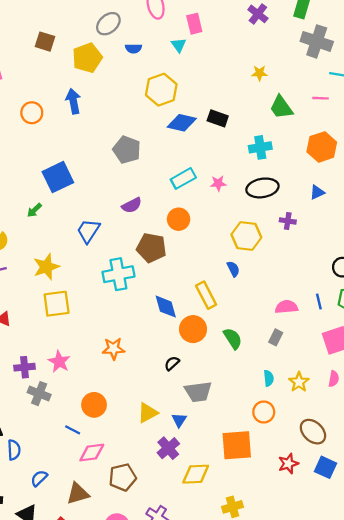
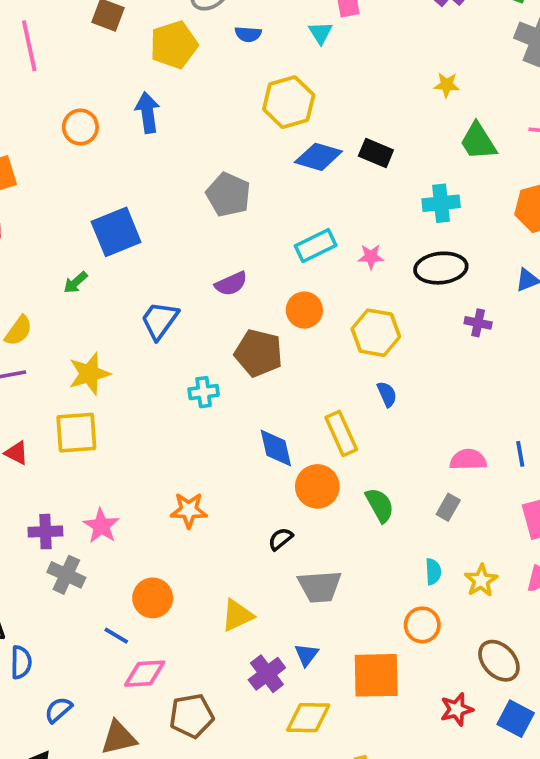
yellow hexagon: (246, 236) -> (376, 333), moved
cyan cross: (118, 274) -> (204, 392), size x0.6
yellow square: (57, 304) -> (76, 433), moved
blue triangle: (179, 420) -> (306, 655), moved

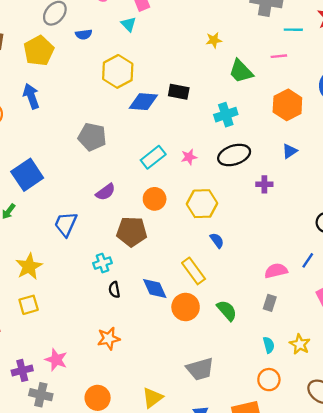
yellow square: (76, 433) -> (29, 305), size x0.7
blue line: (520, 454) -> (308, 260), turned 56
black semicircle: (280, 539) -> (114, 290), moved, turned -49

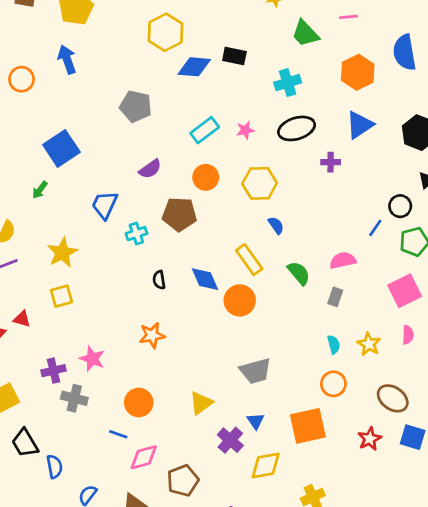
blue triangle: (290, 151) -> (360, 125), size x1.6
blue line: (308, 260) -> (375, 228), moved
cyan cross: (102, 263) -> (136, 234), moved
green semicircle: (227, 310) -> (299, 273), moved

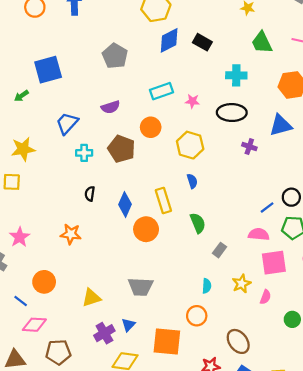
blue diamond: (194, 67) -> (169, 40), turned -50
pink semicircle: (343, 260) -> (259, 234), moved
blue diamond: (205, 279) -> (125, 204), turned 30
yellow star: (369, 344) -> (242, 284), moved

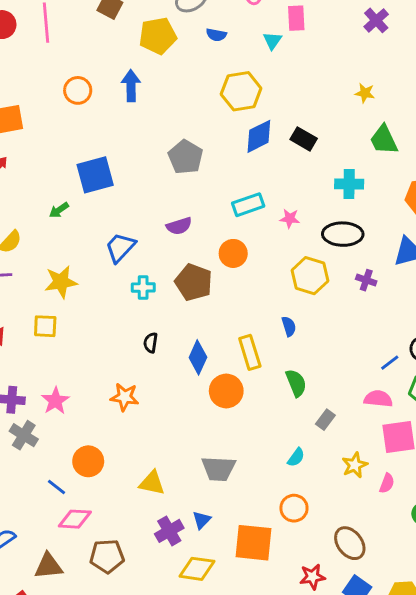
yellow hexagon: (190, 145) -> (310, 276), moved
cyan semicircle: (207, 286) -> (296, 457), moved, turned 32
yellow triangle: (91, 298) -> (152, 483), turned 30

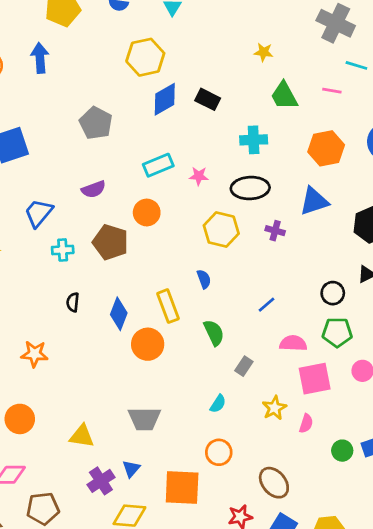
blue line: (390, 363) -> (266, 305), moved
orange star: (125, 397) -> (34, 354), moved

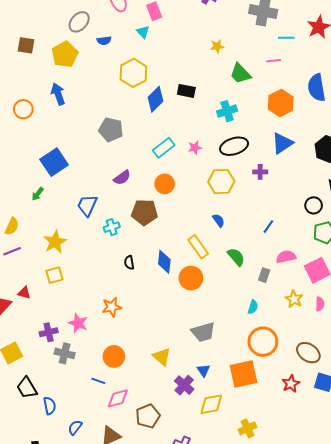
pink semicircle: (293, 343) -> (286, 257), moved
yellow triangle: (82, 436) -> (162, 357), turned 48
orange circle: (219, 452) -> (263, 342), size x1.5

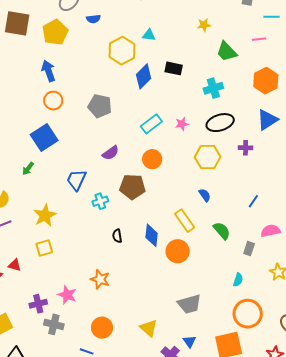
cyan triangle: (143, 32) -> (149, 35), moved, turned -40
brown square: (26, 45) -> (17, 23), size x1.5
orange circle: (23, 109) -> (53, 101), moved
orange star: (112, 307) -> (100, 279), turned 30

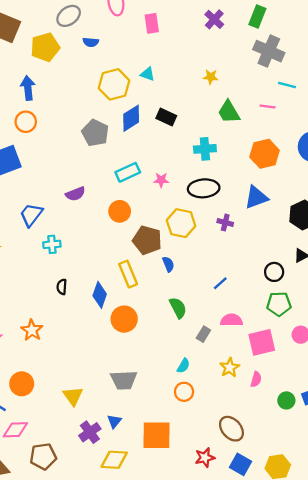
gray pentagon: (100, 106) -> (95, 133), moved
brown pentagon: (132, 187) -> (147, 240), moved
yellow rectangle: (185, 221) -> (128, 274), moved
orange circle: (248, 314) -> (184, 392), moved, size x0.6

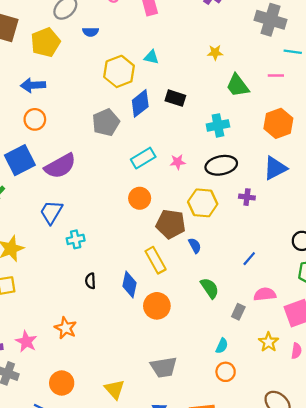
blue arrow: (28, 88) -> (33, 85), turned -80
gray pentagon: (95, 133) -> (106, 122), turned 30
purple semicircle: (75, 194) -> (60, 166), moved, size x1.6

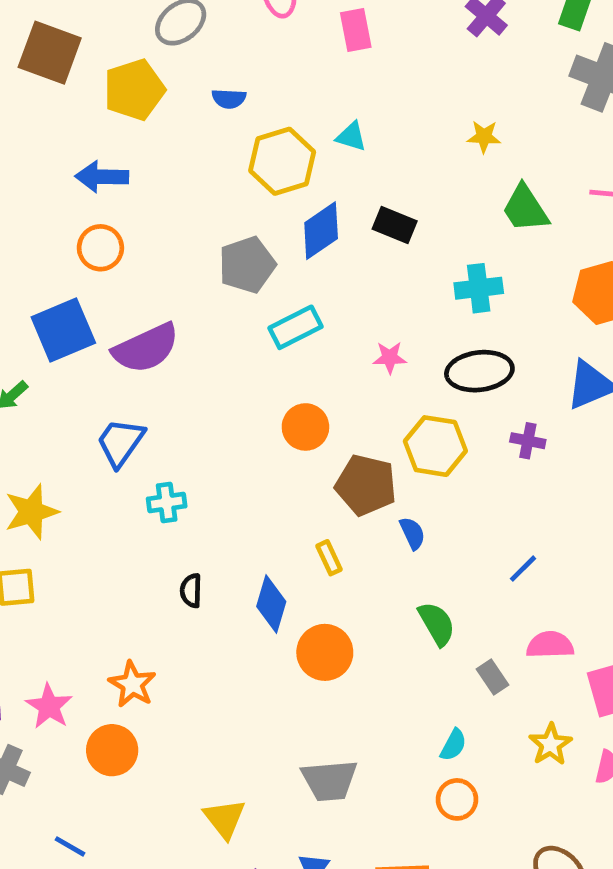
blue semicircle: (91, 32) -> (229, 99), moved
cyan rectangle: (143, 158) -> (296, 327), moved
yellow rectangle: (156, 260) -> (329, 558), size x0.6
gray rectangle: (238, 312) -> (493, 677), turned -63
orange circle: (62, 383) -> (112, 750), moved

